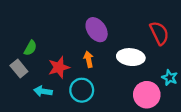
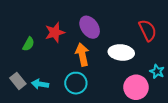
orange arrow: (89, 59) -> (82, 55), size x1.5
red star: (59, 67) -> (55, 32), moved
gray rectangle: (19, 68) -> (18, 81), moved

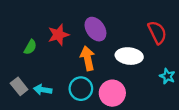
pink circle: (136, 87) -> (112, 93), moved

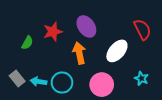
white ellipse: (129, 56) -> (117, 51), turned -55
cyan star: (167, 76) -> (141, 78), moved
cyan circle: (81, 89) -> (62, 83), moved

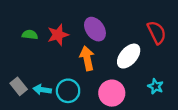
green semicircle: (27, 43) -> (30, 35), moved, turned -112

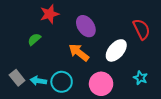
green semicircle: (30, 35) -> (34, 39), moved, turned -48
red star: (58, 35) -> (49, 14), moved
orange arrow: (87, 58) -> (79, 52), turned -40

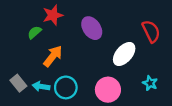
green semicircle: (34, 39) -> (35, 32), moved
orange arrow: (79, 52) -> (53, 56), moved, turned 90

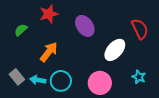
green semicircle: (35, 32) -> (21, 30), moved

